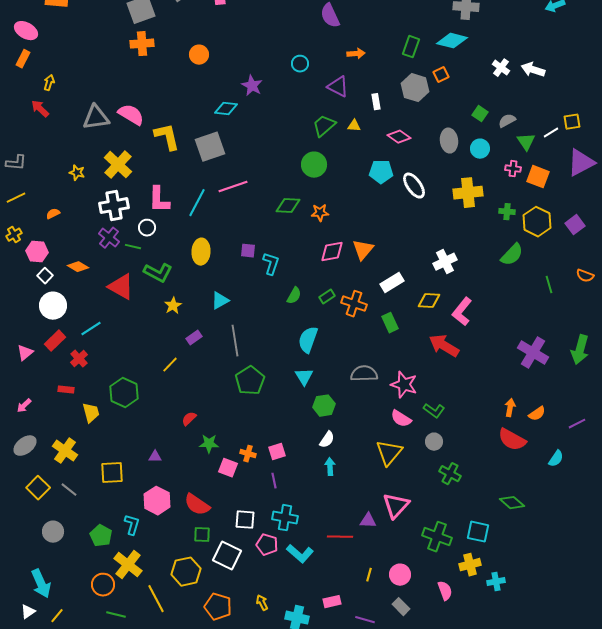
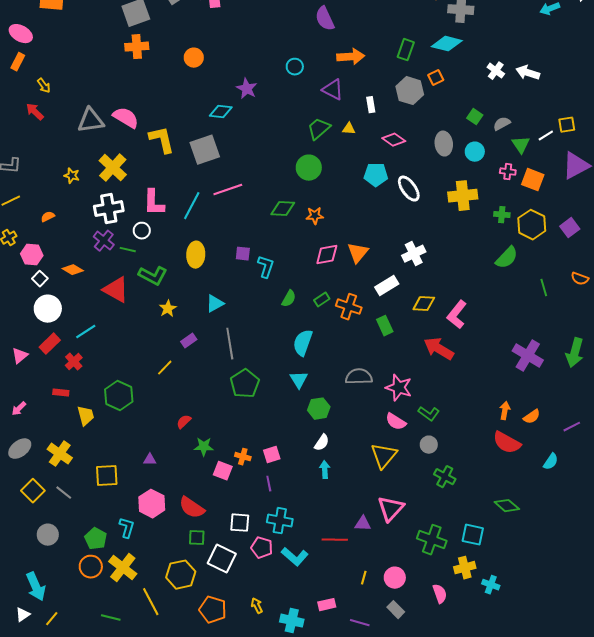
orange arrow: (356, 54) -> (351, 57), size x1.5
yellow arrow: (49, 83) -> (44, 86), turned 126
white cross: (445, 262) -> (414, 254), moved
cyan cross: (496, 582) -> (491, 585), turned 30
orange circle: (103, 585) -> (91, 567), moved

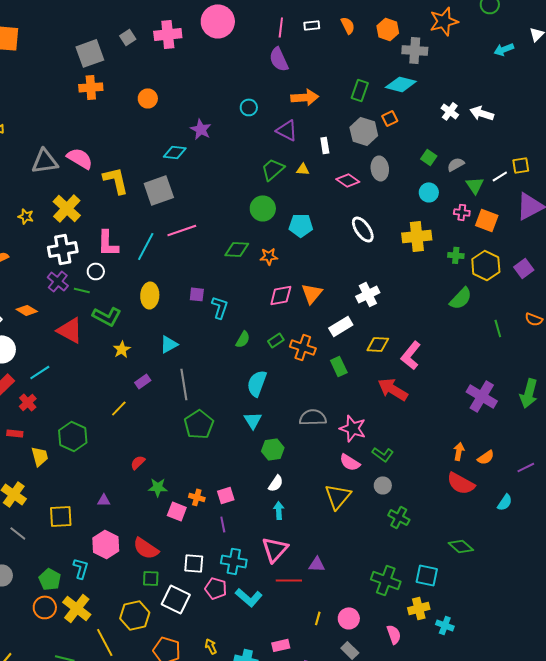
gray ellipse: (444, 144) -> (380, 168), moved
cyan pentagon: (376, 175) -> (301, 225), moved
pink triangle: (391, 509) -> (275, 549), moved

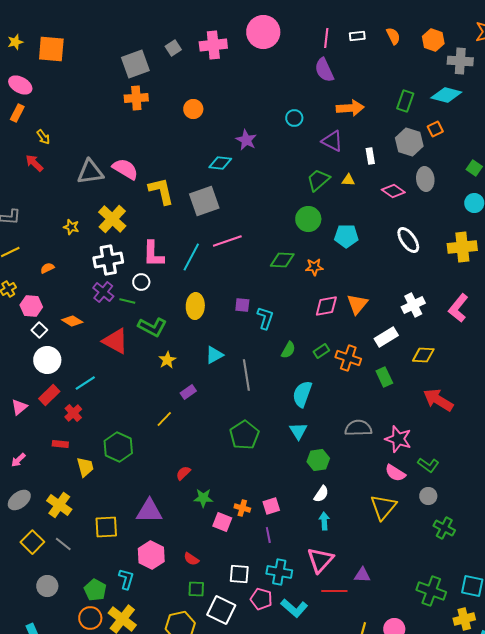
pink L-shape: (411, 355) -> (458, 308), moved
gray line: (184, 384) -> (246, 375), moved
purple triangle: (104, 500) -> (149, 511), size x2.0
red semicircle: (146, 548) -> (191, 559), size x0.6

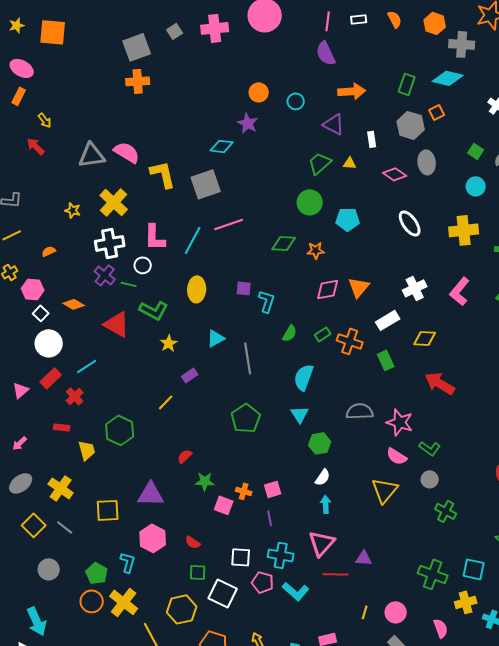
orange circle: (193, 109) -> (259, 92), moved

